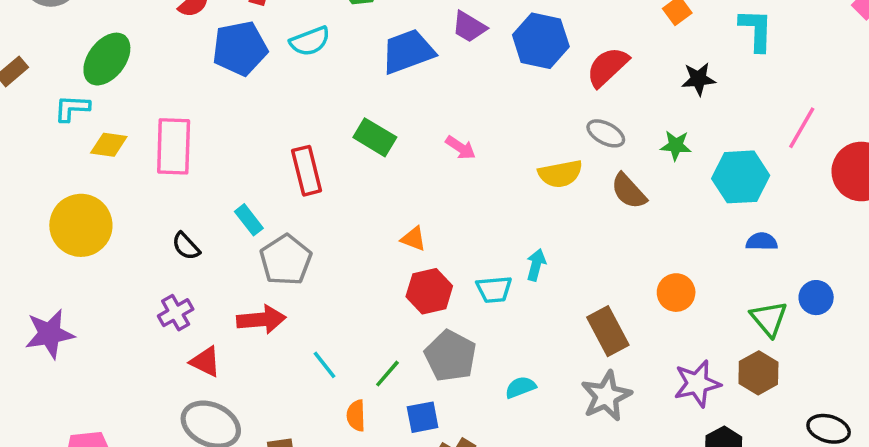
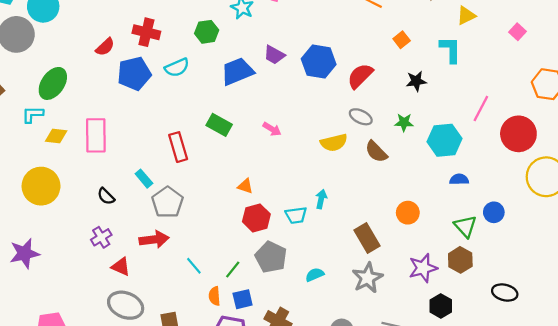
blue square: (423, 417) -> (243, 299), moved

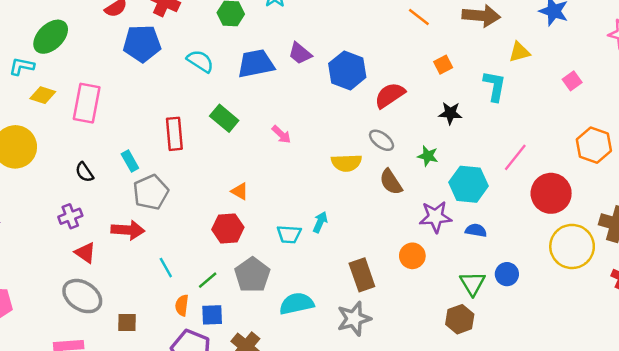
cyan semicircle: (177, 67) -> (200, 61), moved, turned -135
red hexagon: (256, 218) -> (228, 228), moved
purple star: (423, 268) -> (435, 217), moved
cyan semicircle: (315, 275) -> (297, 304), size x1.6

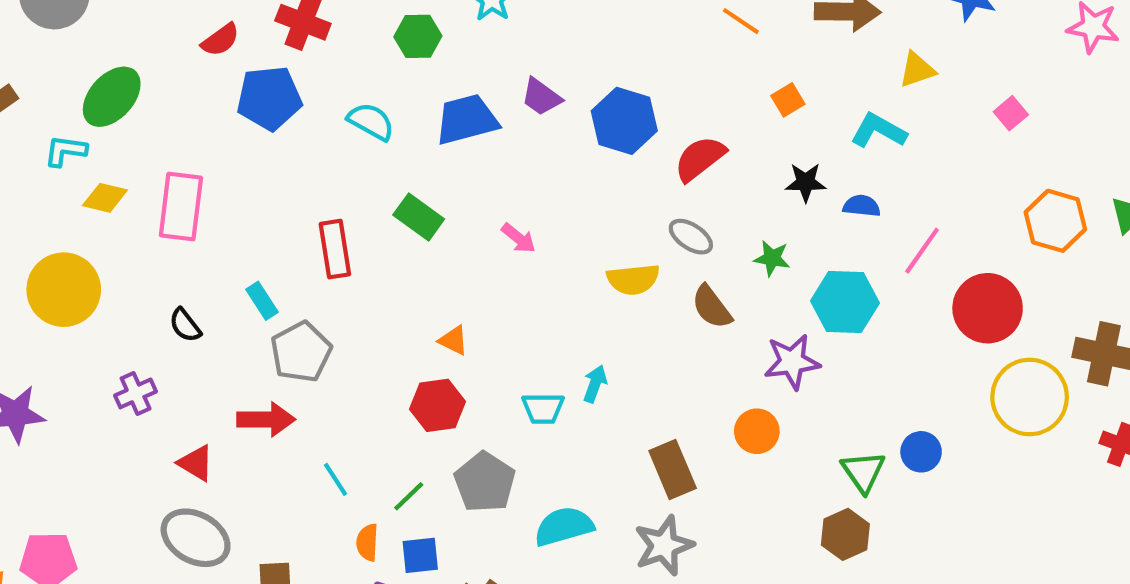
cyan L-shape: (495, 86) -> (879, 131), turned -68
purple cross: (70, 216) -> (136, 393), moved
blue semicircle: (476, 230) -> (862, 206), moved

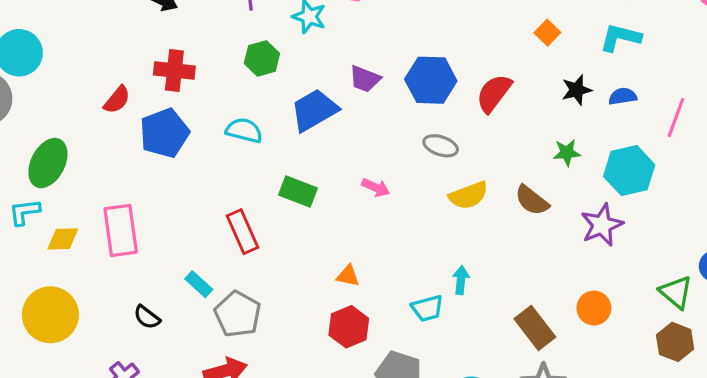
gray ellipse: (691, 237) -> (441, 146), moved
orange circle: (757, 431) -> (594, 308), moved

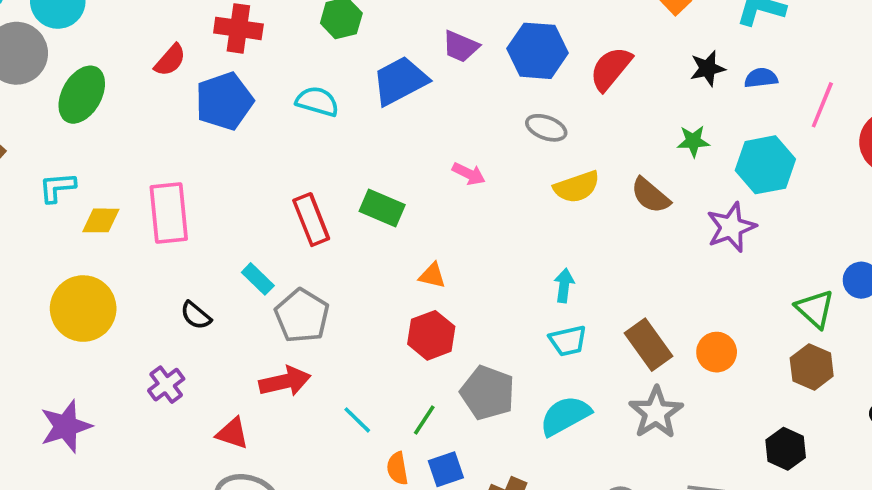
green ellipse: (48, 163) -> (82, 95), moved
green rectangle: (298, 191) -> (382, 208), moved
cyan trapezoid: (427, 308) -> (568, 341), moved
orange circle: (594, 308) -> (717, 352), moved

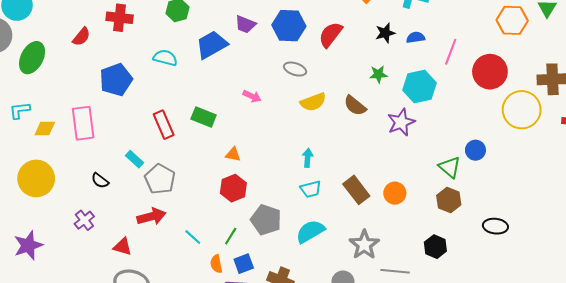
blue pentagon: (224, 101) -> (116, 80), moved
gray star: (656, 413) -> (364, 245), moved

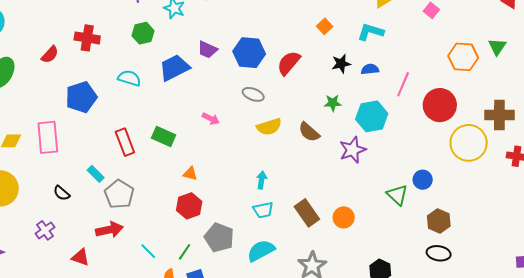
brown hexagon: (449, 200) -> (439, 221), moved

